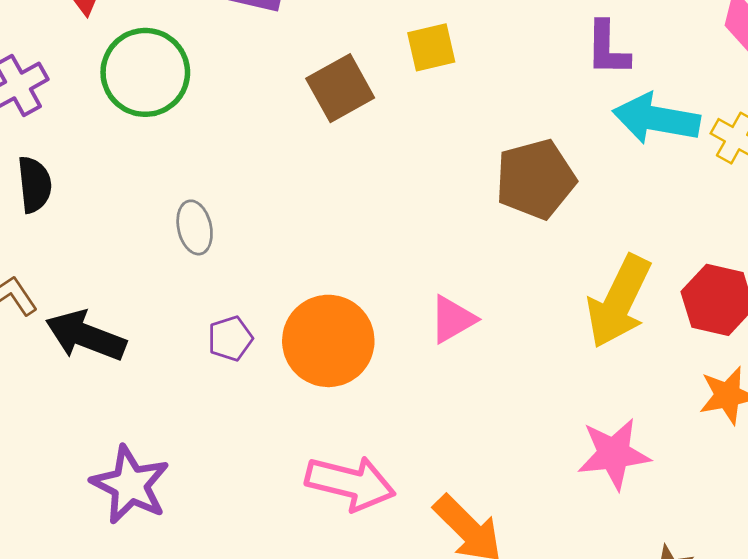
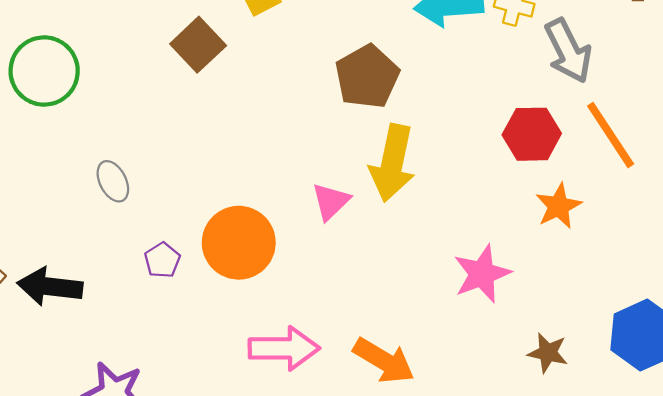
yellow arrow: (619, 301) -> (392, 163), moved

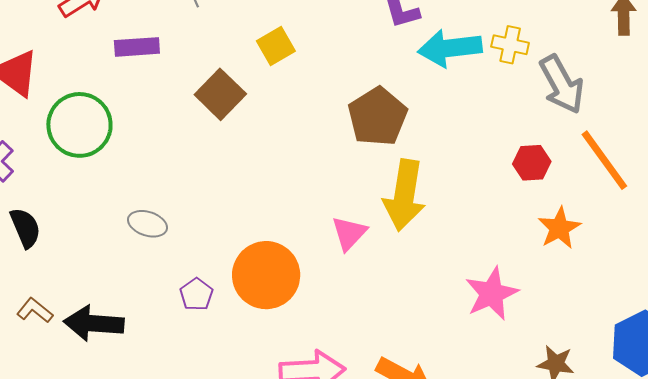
red hexagon: (532, 134) -> (532, 163), size x0.7
gray ellipse: (113, 181) -> (147, 224), turned -42

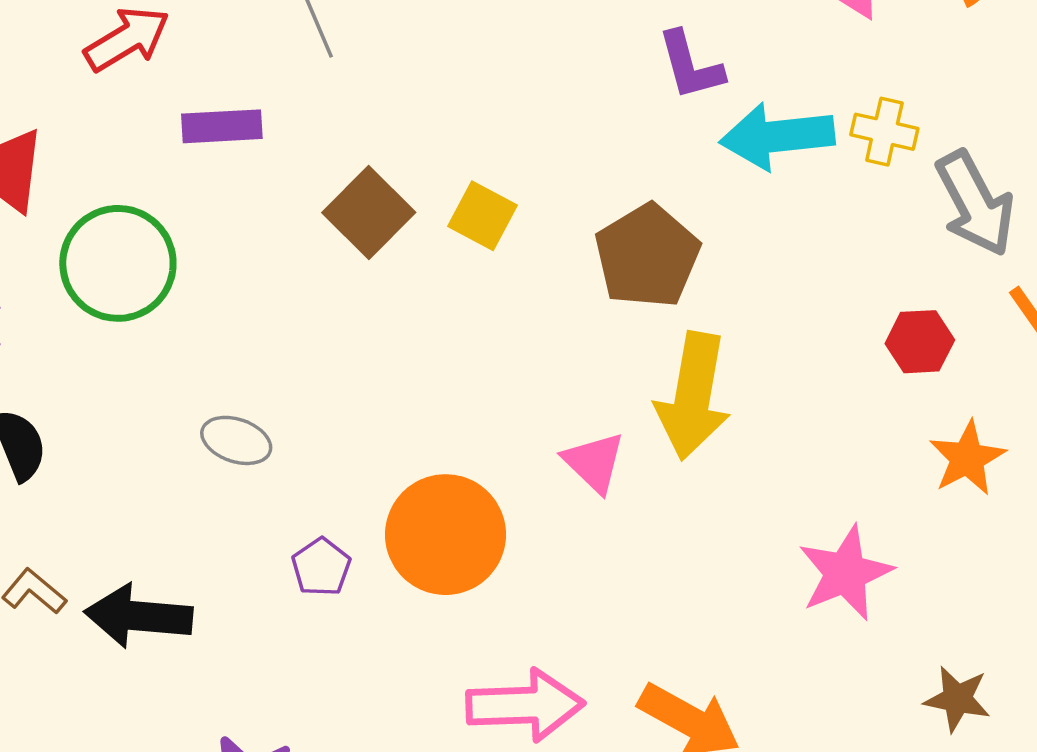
yellow square: (276, 46) -> (483, 216), moved, turned -33
pink triangle: (349, 233) -> (594, 462), turned -30

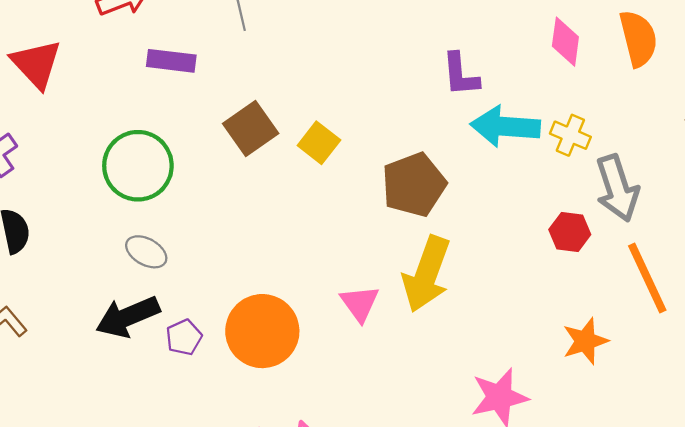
green circle: (118, 263) -> (138, 166), moved
red hexagon: (920, 342) -> (570, 232), moved
black arrow: (139, 616) -> (128, 317), moved, turned -38

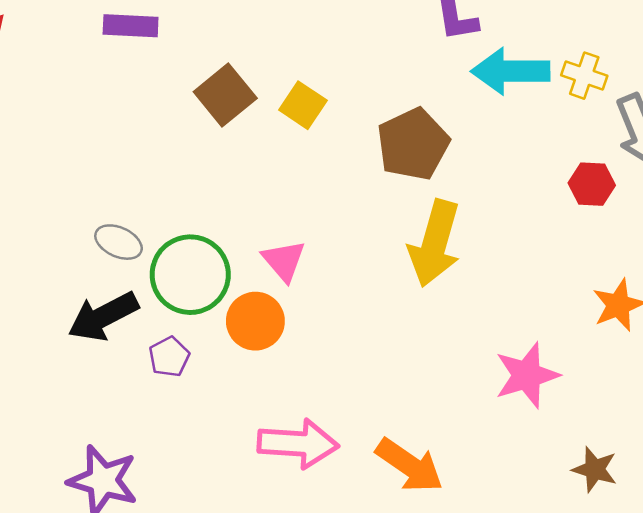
green circle: (138, 166) -> (190, 275), moved
pink triangle: (360, 303) -> (284, 261), moved
orange circle: (262, 331) -> (255, 321), size x0.7
purple pentagon: (184, 337) -> (169, 357), moved

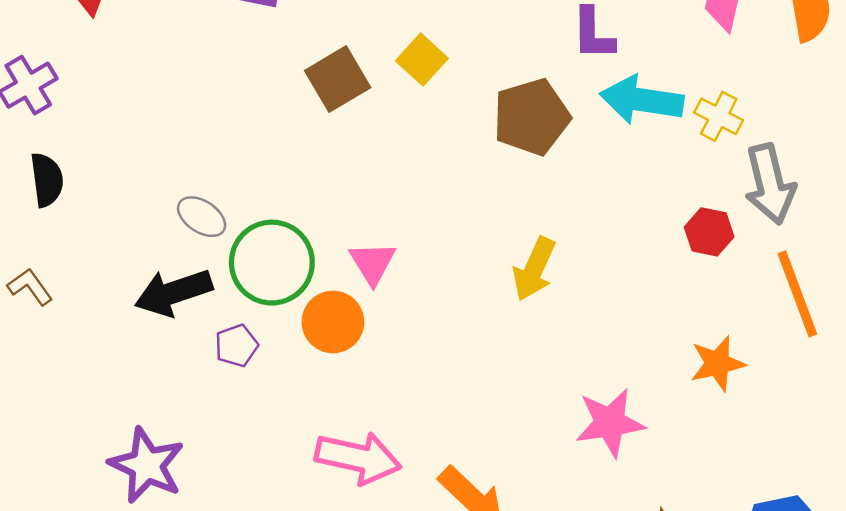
yellow square: (303, 105) -> (422, 60), moved
brown pentagon: (413, 144) -> (532, 117), moved
yellow arrow: (435, 243) -> (534, 269), size x0.7

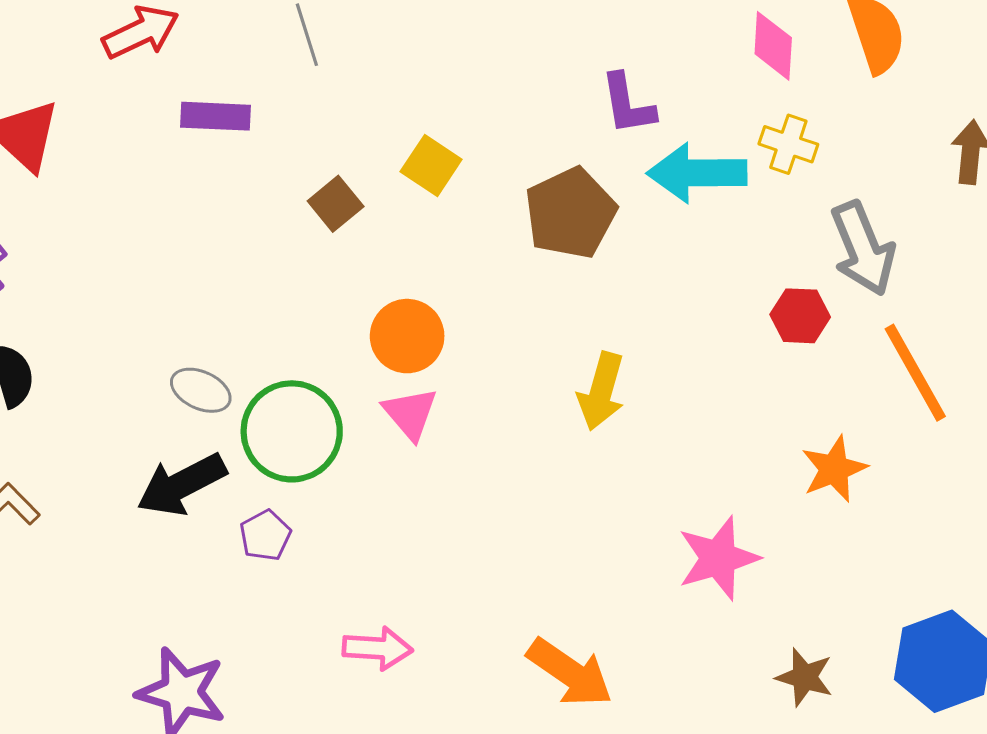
brown square: (338, 79) -> (336, 204), size x0.7
yellow cross: (719, 116) -> (788, 144), moved
orange circle: (333, 322) -> (407, 336), moved
pink arrow: (358, 458) -> (378, 648), moved, size x0.7

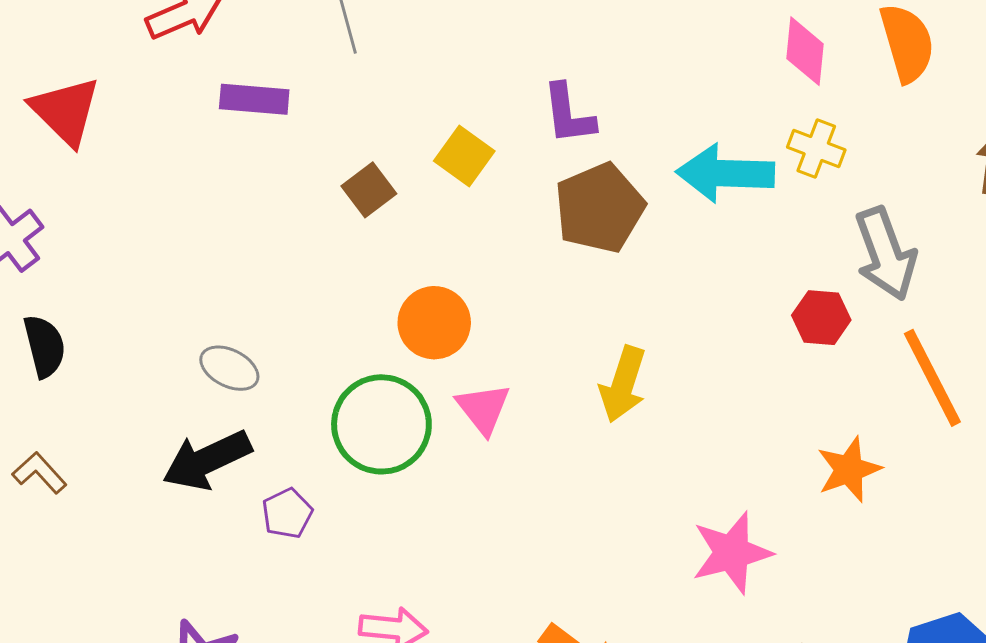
purple L-shape: (628, 104) -> (569, 114), moved
pink triangle: (410, 413) -> (483, 409), moved
green circle: (292, 431) -> (381, 424), moved

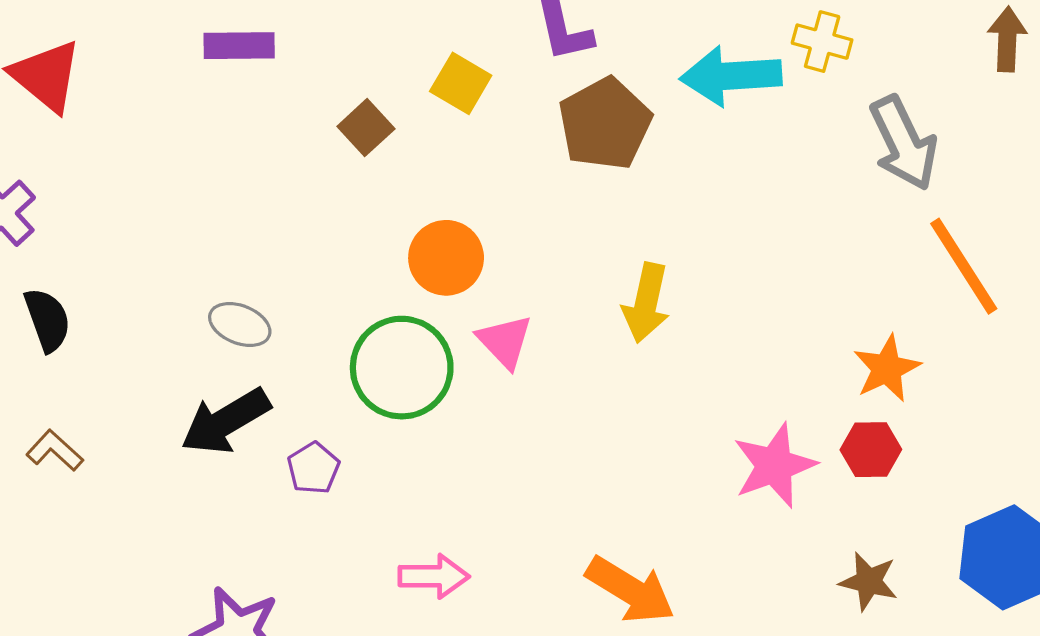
red hexagon: (821, 318) -> (871, 450), moved

